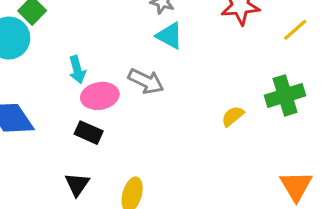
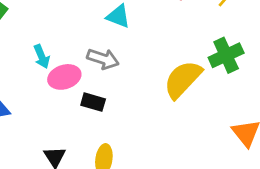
yellow semicircle: (233, 116) -> (183, 79), size x2.0
black rectangle: (89, 133) -> (93, 102), moved

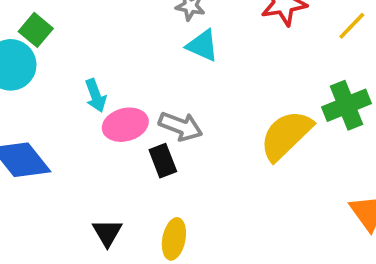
gray arrow: (103, 59) -> (181, 126), moved
black rectangle: (93, 102) -> (163, 161), turned 50

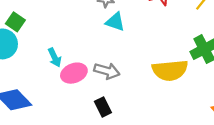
yellow semicircle: (286, 135) -> (170, 70), turned -136
black rectangle: (163, 161) -> (103, 107), moved

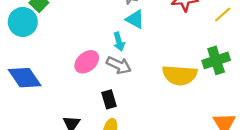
cyan arrow: (55, 57) -> (119, 42), moved
pink ellipse: (74, 73) -> (87, 62), turned -30

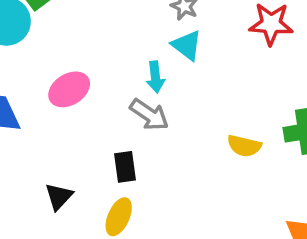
pink ellipse: (87, 62) -> (69, 89), moved
yellow semicircle: (180, 75) -> (244, 146), size x0.6

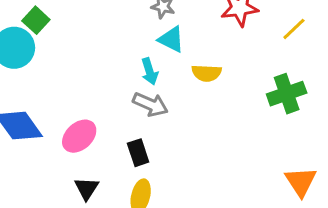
pink ellipse: (69, 89) -> (79, 136), moved
yellow semicircle: (244, 146) -> (207, 73), moved

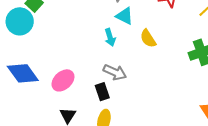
yellow semicircle: (207, 73) -> (148, 39), turned 54
gray arrow: (150, 104) -> (115, 72), moved

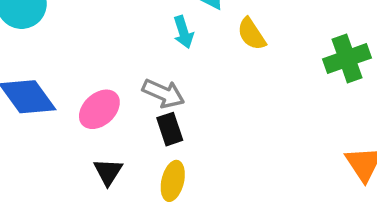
gray arrow: (115, 72) -> (163, 93), moved

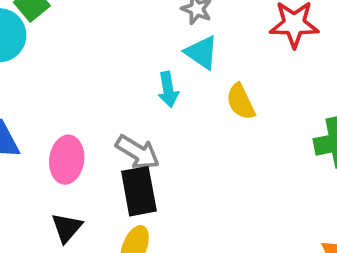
pink ellipse: (99, 109) -> (67, 160), turned -48
black rectangle: (170, 129) -> (139, 191), size x1.4

